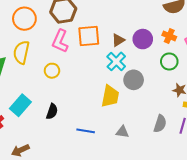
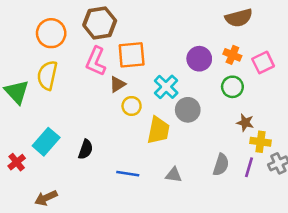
brown triangle: (118, 40) -> (118, 84), moved
yellow circle: (52, 71) -> (132, 106), moved

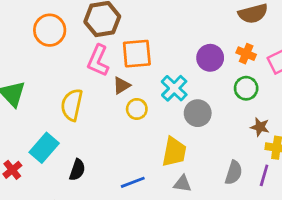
yellow semicircle: (47, 75) -> (72, 105), moved
yellow trapezoid: (158, 130) -> (174, 152), moved
black semicircle: (86, 149) -> (77, 170), moved
blue line: (128, 174) -> (133, 182), turned -30

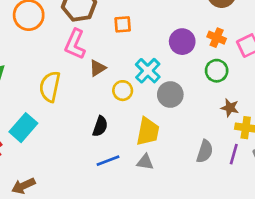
orange square: (137, 54) -> (123, 24), moved, size x0.6
yellow circle: (137, 109) -> (123, 91), moved
black semicircle: (77, 170) -> (100, 126), moved
gray triangle: (182, 184) -> (145, 162), moved

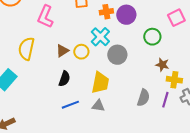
orange cross: (217, 38) -> (106, 12), moved, turned -32
brown triangle: (97, 68) -> (62, 51), moved

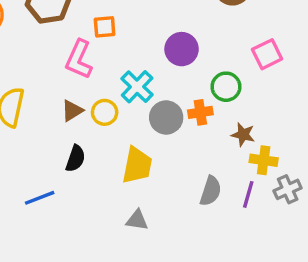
orange cross: (106, 12) -> (200, 112), moved
pink L-shape: (45, 17) -> (79, 59), moved
blue line: (70, 105) -> (40, 198), moved
gray triangle: (98, 106) -> (137, 220), moved

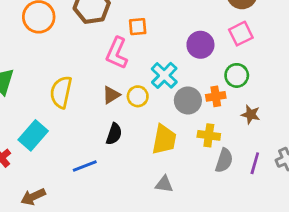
pink square: (267, 54) -> (241, 34), moved
yellow cross: (264, 160) -> (209, 135), moved

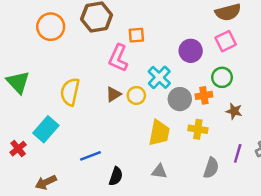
black semicircle: (114, 134) -> (116, 176), moved
gray semicircle: (224, 160) -> (211, 168), moved

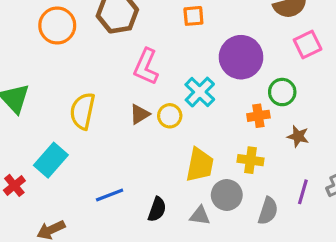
orange square: (136, 35) -> (193, 16), moved
pink square: (226, 41) -> (308, 44), moved
purple circle: (191, 51) -> (241, 57), size x1.4
gray circle: (180, 99) -> (227, 195), moved
black semicircle: (116, 176) -> (157, 209), moved

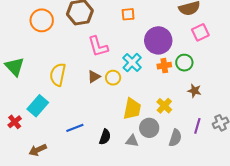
pink L-shape: (146, 67) -> (98, 46), turned -40
orange cross: (258, 116) -> (164, 66), moved
yellow cross: (251, 160) -> (164, 106), turned 35

